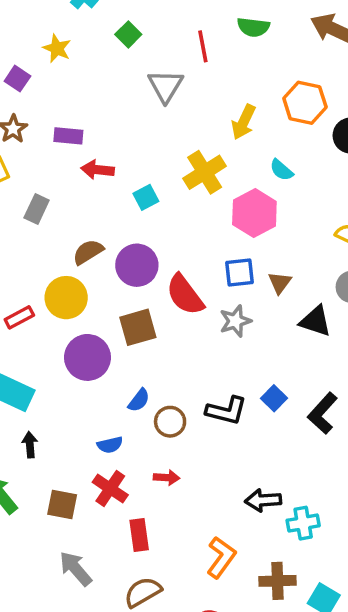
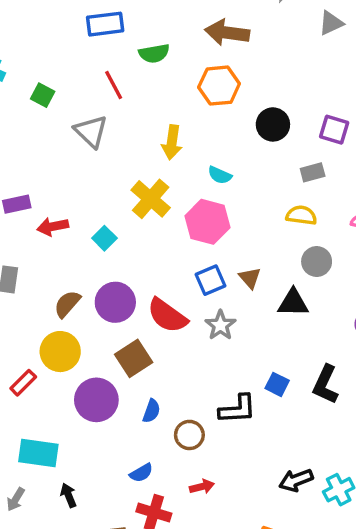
orange hexagon: (305, 103) -> (219, 86), moved
blue semicircle: (139, 400) -> (151, 411), moved

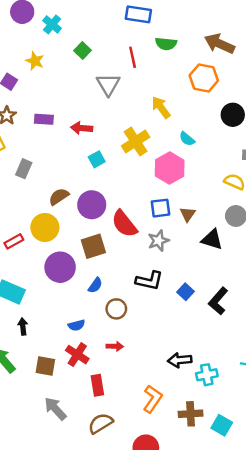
yellow arrow: (172, 142) -> (161, 107), turned 120
red arrow: (53, 227) -> (82, 128), moved
black L-shape: (238, 409) -> (149, 281), moved

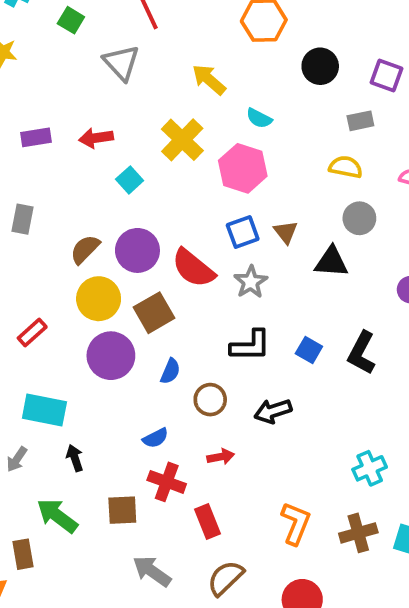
yellow circle: (45, 227) -> (99, 299), moved
black arrow: (180, 360) -> (273, 411), moved

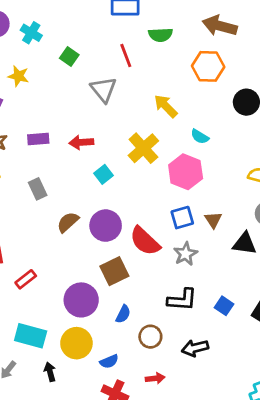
gray rectangle: (22, 219) -> (38, 189), moved, turned -40
yellow circle: (99, 299) -> (76, 343), moved

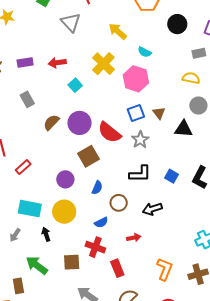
purple circle: (81, 300) -> (65, 179), size x0.7
blue semicircle: (109, 361) -> (101, 222), moved
red arrow: (155, 378) -> (134, 238), moved

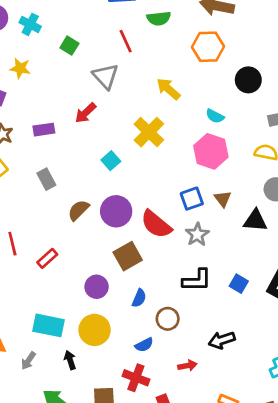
cyan semicircle: (145, 52) -> (215, 116), moved
red arrow: (57, 63) -> (86, 113), moved, turned -36
pink hexagon: (136, 79) -> (211, 151), moved
red rectangle: (23, 167) -> (47, 258), moved
black arrow: (152, 209) -> (222, 340), moved

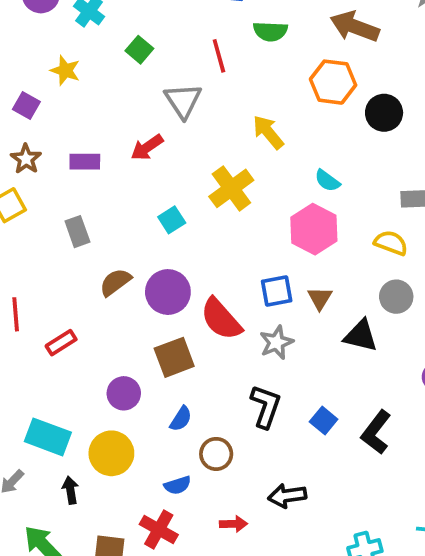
black circle: (248, 80) -> (384, 113), moved
black L-shape: (197, 280) -> (266, 406), turned -80

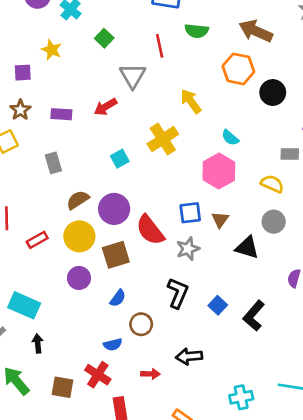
purple square: (26, 106) -> (23, 73), turned -36
yellow circle: (111, 453) -> (79, 236), moved

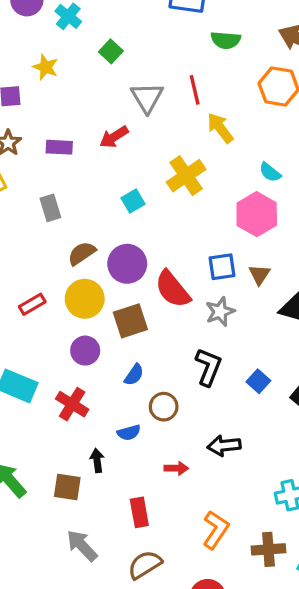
red line: (160, 46) -> (195, 90), moved
black arrow: (38, 343) -> (97, 461), moved
red cross: (98, 375) -> (72, 404), moved

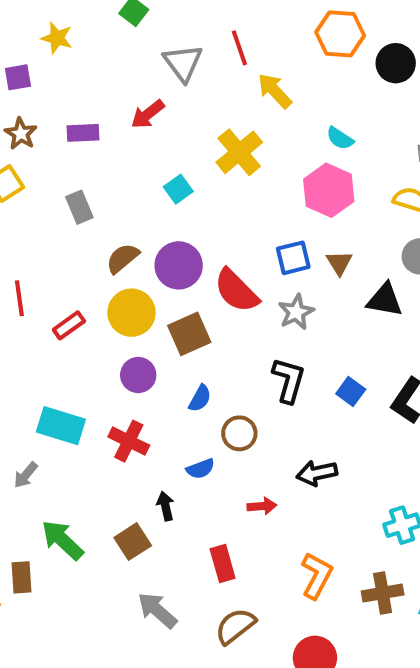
brown square: (67, 487) -> (133, 542), turned -36

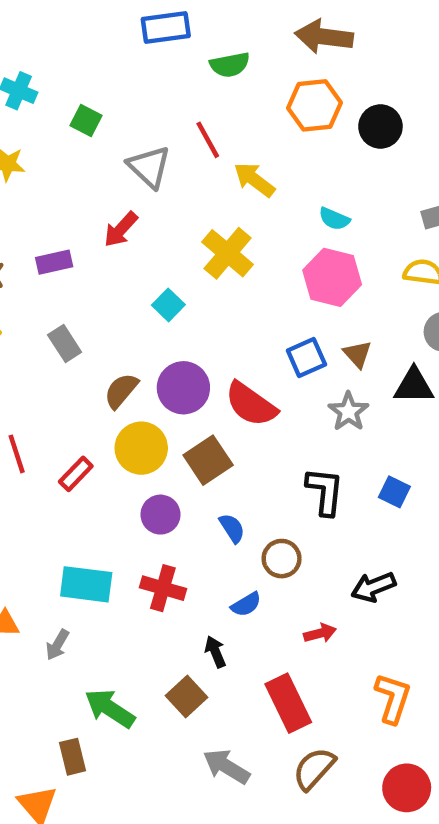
gray star: (296, 312) -> (348, 412), moved
blue semicircle: (200, 398) -> (232, 528), turned -52
red rectangle: (223, 564) -> (288, 703), size x1.4

